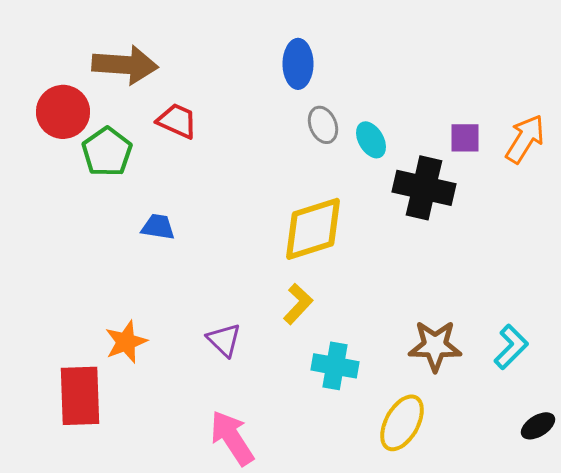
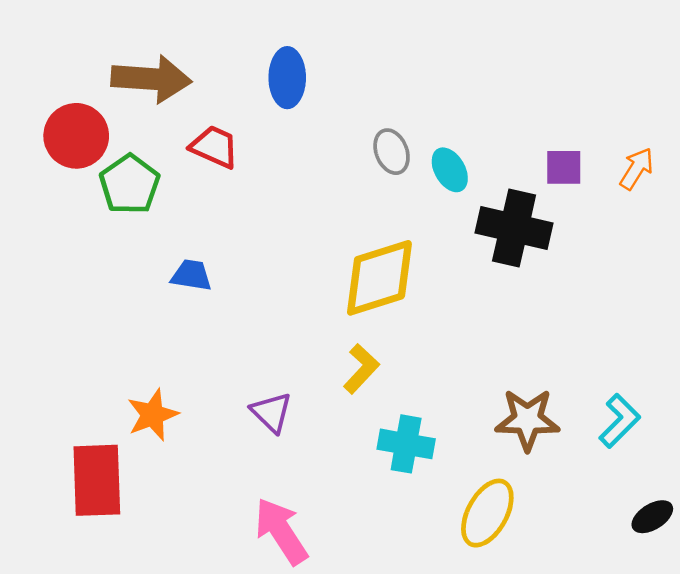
blue ellipse: (298, 64) -> (287, 78), moved
orange arrow: (525, 139) -> (637, 169), size x0.7

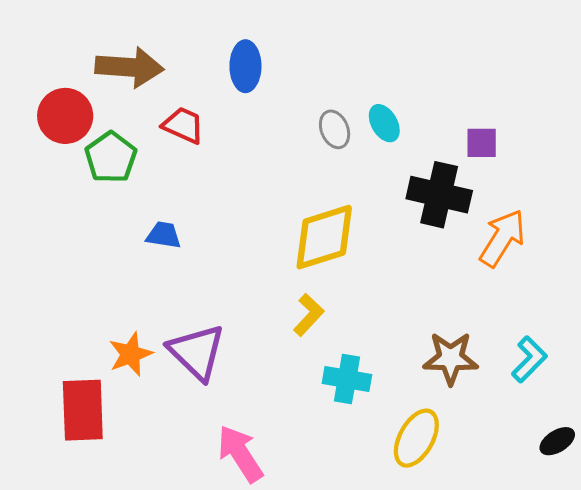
orange arrow: (637, 169) -> (502, 238), moved, size x1.6
cyan ellipse: (450, 170) -> (384, 123), moved
purple triangle: (271, 412) -> (197, 352), moved, size x1.6

